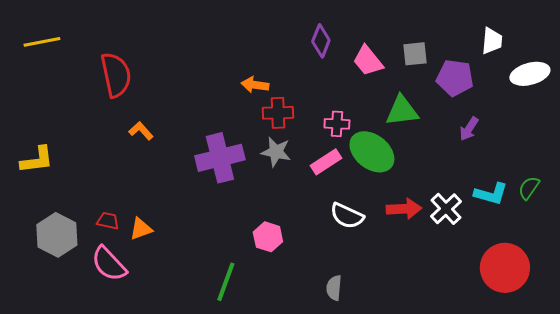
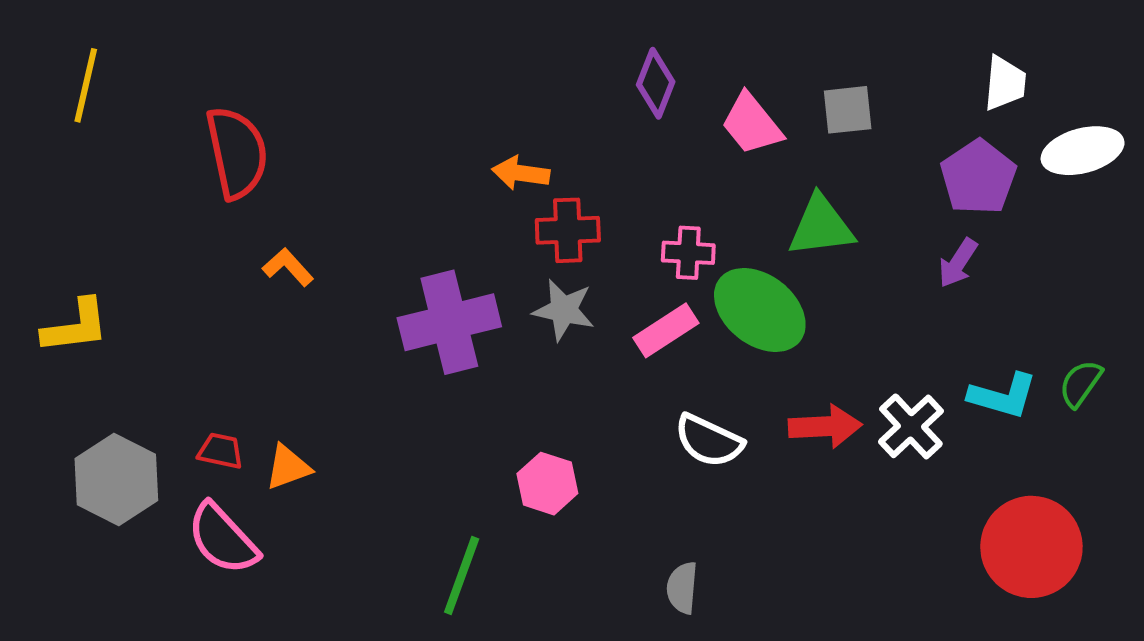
yellow line: (42, 42) -> (86, 85), turned -66
purple pentagon: (455, 78) -> (978, 177), moved, turned 30

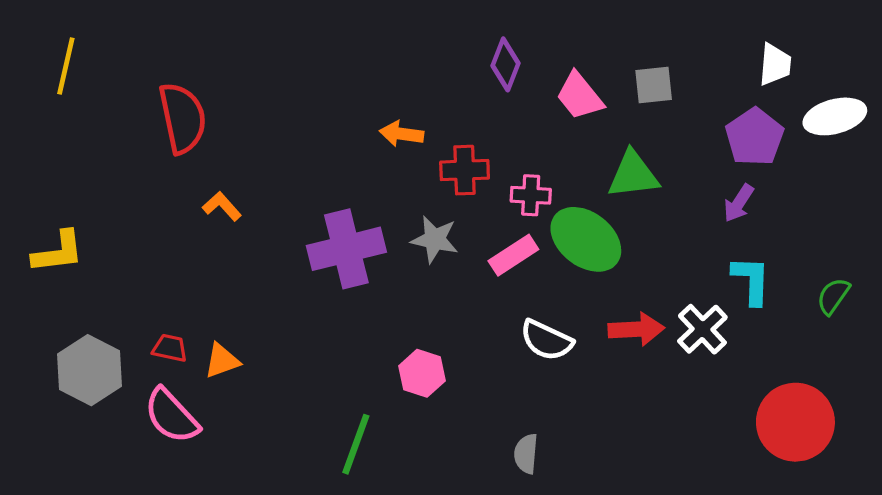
red cross: (568, 230) -> (465, 170), moved
cyan L-shape: (1003, 396) -> (751, 280), moved, turned -104

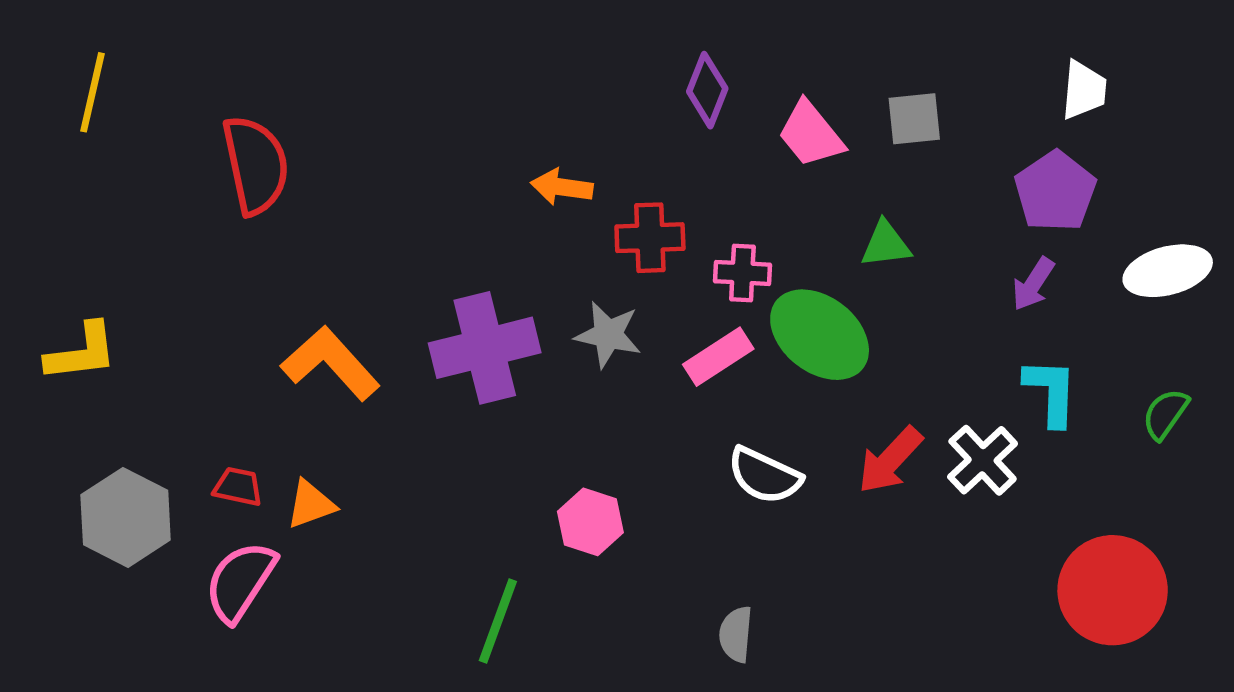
white ellipse: (835, 116) -> (1168, 271), moved
green triangle: (633, 175) -> (886, 244), size x0.7
orange L-shape: (222, 206) -> (330, 363), moved, size x1.8
red arrow: (636, 329) -> (890, 460), turned 136
pink semicircle: (171, 416) -> (240, 581), turned 76

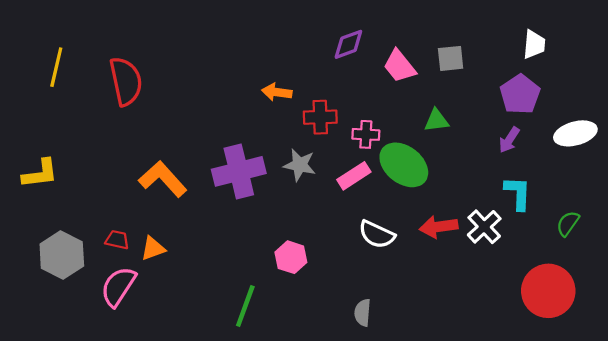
purple diamond: (707, 90) -> (348, 44), turned 48
yellow line: (93, 92) -> (56, 67), moved
green semicircle: (1165, 414) -> (568, 224), moved
red arrow: (890, 460) -> (439, 227), turned 39

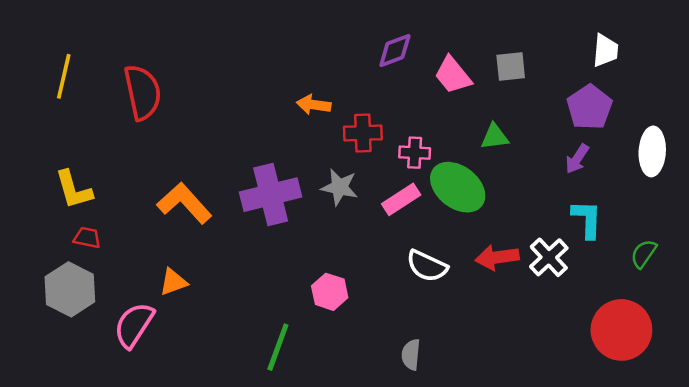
white ellipse: (575, 133) -> (652, 151), turned -72
yellow L-shape: (40, 174) -> (74, 190), moved, turned 81
red trapezoid: (117, 240) -> (87, 238), moved

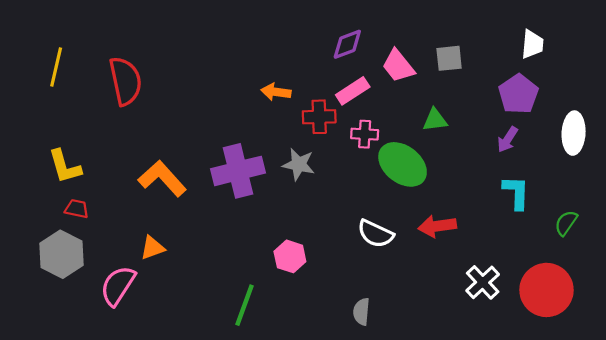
pink rectangle: (401, 199) -> (353, 91), moved
white cross: (549, 257) -> (483, 282), moved

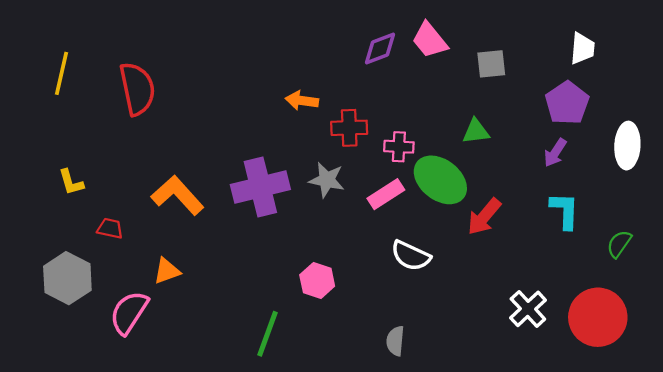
pink trapezoid: (398, 66) -> (430, 40), moved
pink rectangle: (353, 91) -> (386, 194), moved
yellow L-shape: (65, 167) -> (71, 182), size x0.7
red trapezoid: (77, 209) -> (110, 228), moved
red arrow: (437, 226) -> (484, 217), moved, turned -42

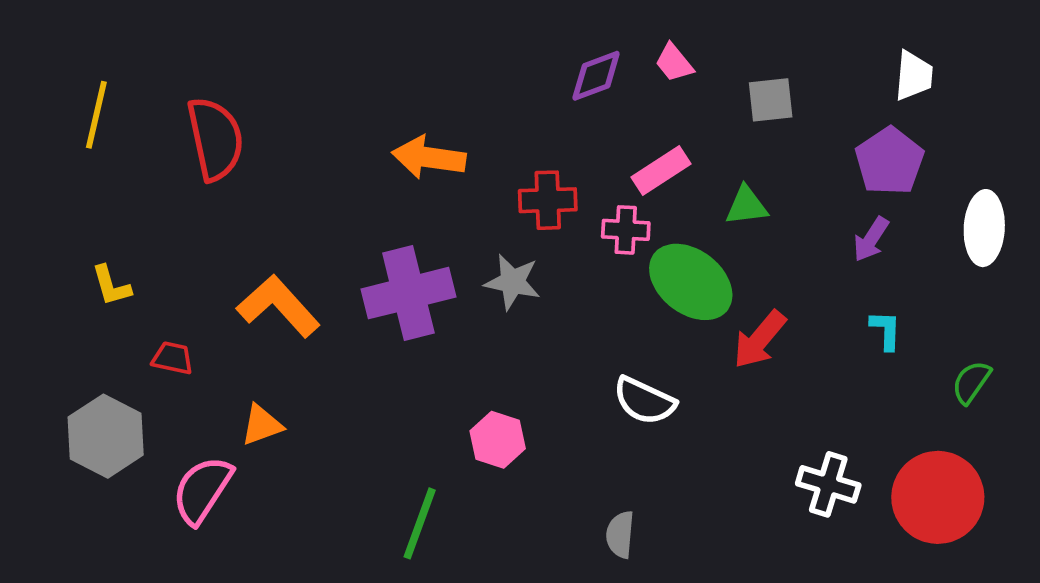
pink trapezoid: (430, 40) -> (674, 63), size x0.7
orange arrow: (302, 101) -> (429, 157), moved, size x1.4
pink rectangle: (386, 194) -> (661, 170), moved
cyan L-shape: (565, 211) -> (886, 330), size x0.7
white cross: (528, 309) -> (828, 484), turned -30

